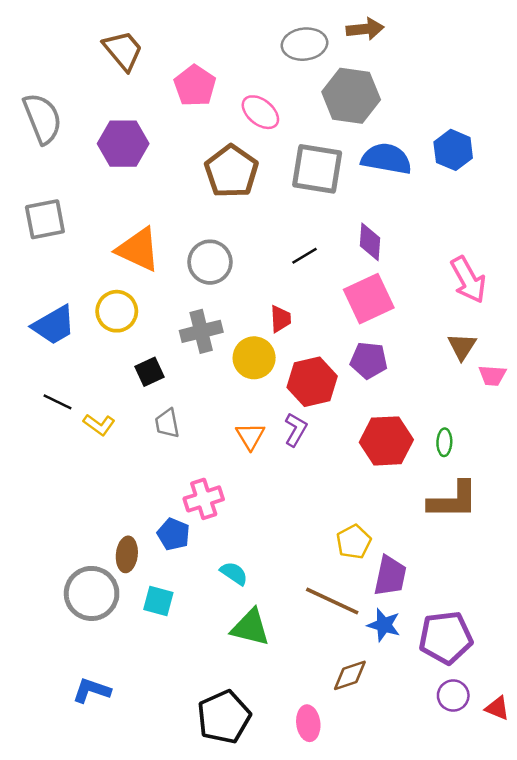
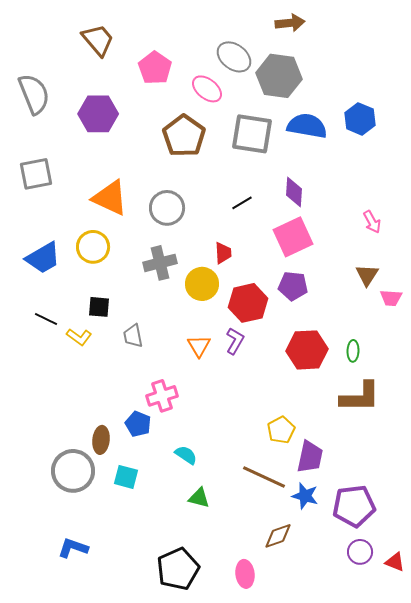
gray ellipse: (304, 44) -> (234, 57), moved, turned 44
pink arrow: (468, 280) -> (372, 222), size x0.6
black square: (150, 372) -> (99, 307), moved, turned 30
green triangle: (250, 627) -> (199, 498), size x0.7

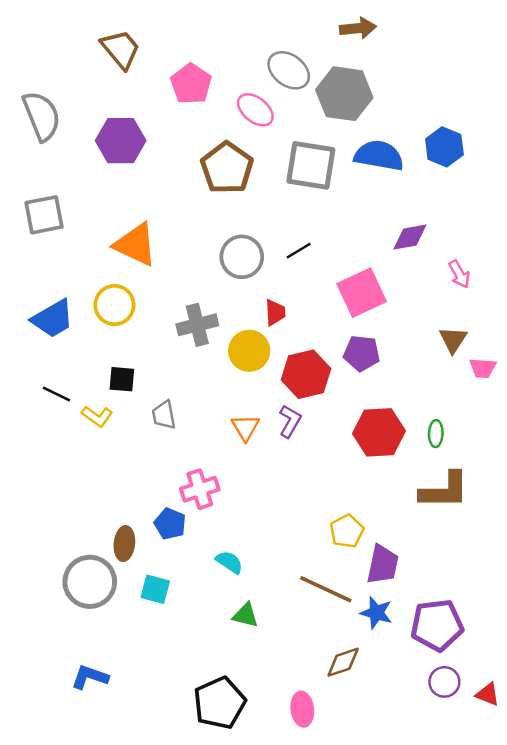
purple diamond: (294, 192) -> (410, 237), moved, turned 76
gray circle: (167, 208) -> (242, 257), moved

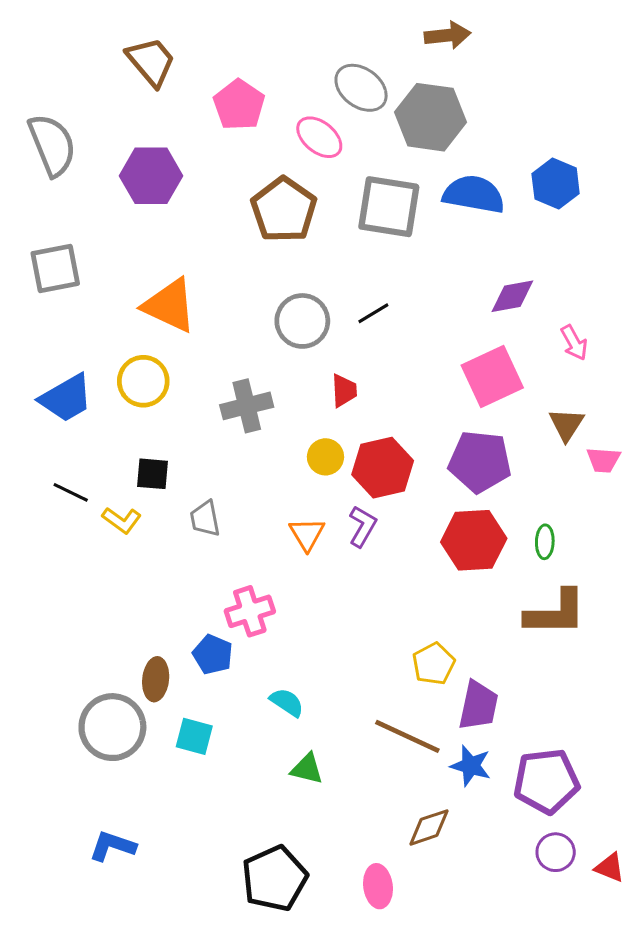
pink square: (362, 293) -> (492, 377), moved
yellow circle: (249, 351) -> (325, 457), moved, size x0.7
purple pentagon: (362, 353) -> (480, 462), moved, size x1.4

